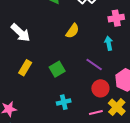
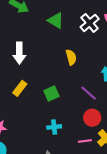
yellow semicircle: (72, 31) -> (71, 57), turned -56
white arrow: (20, 33) -> (19, 53), turned 40

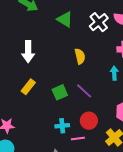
purple line: (89, 93) -> (84, 91), moved
red circle: (92, 118) -> (89, 121), moved
pink line: (85, 141) -> (78, 139), moved

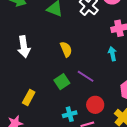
yellow semicircle: (80, 56) -> (66, 49), moved
yellow rectangle: (28, 87) -> (29, 97), moved

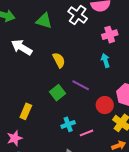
white arrow: (24, 47) -> (22, 47), moved, turned 135
red circle: (95, 105) -> (105, 105), moved

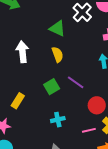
green triangle: (44, 21) -> (57, 29), moved
white arrow: (22, 47) -> (22, 52), moved, turned 45
pink line: (87, 133) -> (89, 130), moved

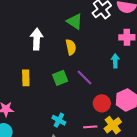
yellow rectangle: (18, 101) -> (26, 78), moved, turned -42
cyan cross: (58, 120) -> (59, 120), moved, turned 32

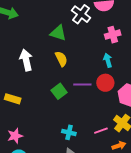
yellow rectangle: (26, 78) -> (13, 99), moved, turned -56
purple line: (84, 78) -> (82, 84), turned -30
red circle: (102, 103) -> (105, 83), moved

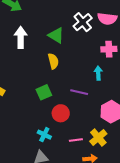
white arrow: (26, 60) -> (21, 37), moved
red circle: (105, 83) -> (61, 113), moved
purple line: (82, 84) -> (79, 92), moved

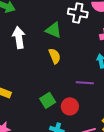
white cross: (83, 22) -> (78, 13), turned -30
green square: (44, 92) -> (48, 100), moved

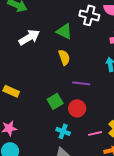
white arrow: (19, 38) -> (29, 37), turned 65
purple line: (85, 83) -> (81, 83), moved

